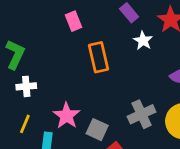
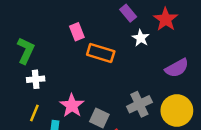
pink rectangle: (73, 21) -> (77, 32), moved
orange rectangle: (98, 57) -> (101, 53), turned -60

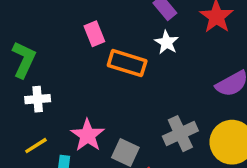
white star: (141, 38) -> (167, 42), moved
yellow line: (34, 113) -> (36, 146), turned 35

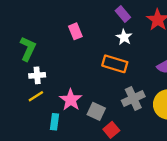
orange rectangle: (127, 63) -> (115, 64), moved
yellow line: (36, 146) -> (36, 96), moved

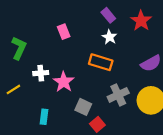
white cross: (37, 75) -> (41, 73), moved
yellow line: (36, 96) -> (13, 89), moved
pink star: (71, 100) -> (64, 82), moved

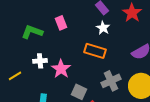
green L-shape: (19, 48) -> (32, 32), moved, turned -95

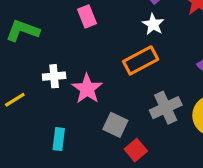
green L-shape: (32, 32) -> (23, 31), moved
orange rectangle: (95, 51) -> (141, 60), turned -45

